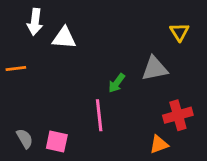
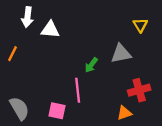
orange line: (16, 69) -> (13, 54), turned -56
gray semicircle: (25, 139) -> (19, 108), size x1.5
pink square: (57, 141) -> (57, 111), moved

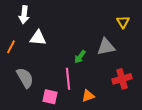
white triangle: (50, 30) -> (38, 38), moved
gray semicircle: (19, 108) -> (25, 78), moved
orange triangle: (124, 113) -> (88, 96), moved

